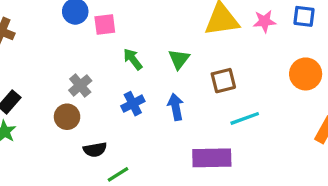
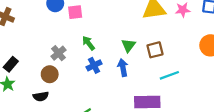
green arrow: (133, 59) -> (88, 43), moved
green triangle: (179, 59) -> (128, 45), moved
black semicircle: (95, 150) -> (41, 96), moved

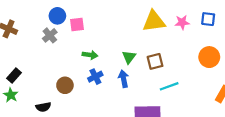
green arrow: (88, 43) -> (90, 55), turned 136
gray cross: (59, 53) -> (50, 35), moved
brown circle: (50, 74) -> (65, 85), moved

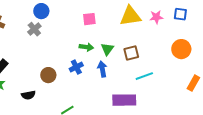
pink square: (77, 25) -> (89, 19), moved
green arrow: (90, 55) -> (86, 47), moved

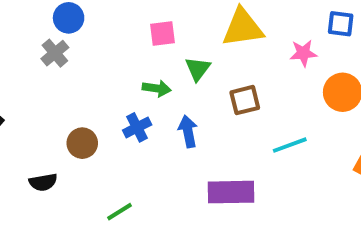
pink star: (156, 17) -> (303, 53), moved
green triangle: (107, 49) -> (198, 69), moved
cyan line: (144, 76) -> (290, 145), moved

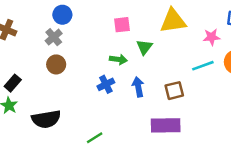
brown square: (245, 100) -> (174, 91), moved
brown circle: (82, 143) -> (56, 64), moved
cyan line: (290, 145) -> (203, 66), moved
black semicircle: (43, 182) -> (46, 119), size x1.6

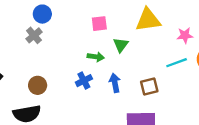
brown circle: (56, 64) -> (38, 85), moved

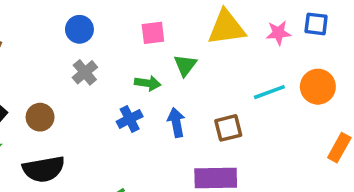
blue circle: (42, 14) -> (79, 29), moved
gray cross: (34, 35) -> (85, 72), moved
pink star: (185, 35) -> (278, 33), moved
brown circle: (38, 85) -> (40, 117), moved

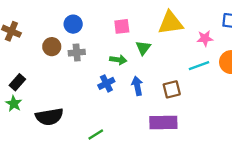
pink star: (278, 33) -> (205, 38), moved
gray cross: (85, 72) -> (77, 53), turned 35
brown circle: (40, 117) -> (52, 47), moved

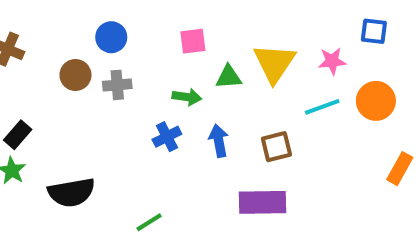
yellow triangle: (170, 23) -> (274, 63), moved, turned -48
green triangle: (143, 48) -> (229, 77), turned 49

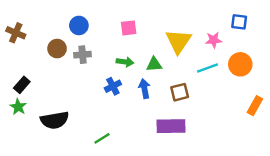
green triangle: (229, 77) -> (154, 64), moved

